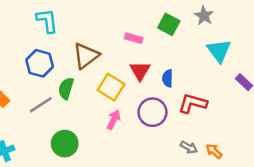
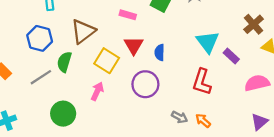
cyan triangle: (219, 51) -> (208, 42), moved
red L-shape: (193, 103) -> (202, 82), moved, turned -88
pink arrow: (114, 120) -> (97, 91), moved

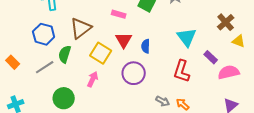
purple rectangle: (231, 56) -> (211, 57), moved

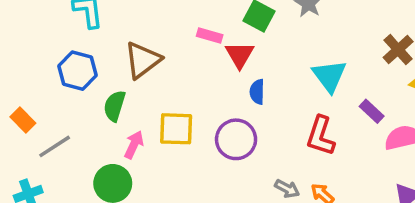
red triangle: (124, 40) -> (240, 55), moved
yellow square: (101, 53) -> (176, 129), moved, turned -30
gray line: (45, 67) -> (55, 146), moved
pink arrow: (93, 79) -> (134, 145), moved

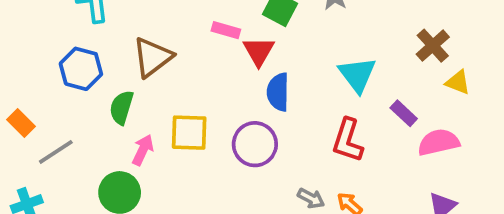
blue semicircle: (257, 92) -> (278, 92), size x1.4

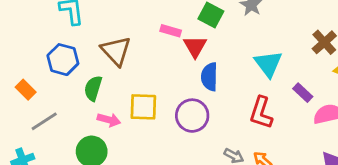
brown triangle: (152, 57) -> (116, 51), turned -36
orange rectangle: (21, 123) -> (26, 90), moved
pink arrow: (143, 150) -> (109, 120), turned 80

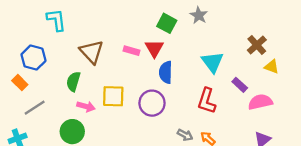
pink rectangle: (171, 31) -> (131, 51), moved
blue hexagon: (63, 60) -> (34, 58), moved

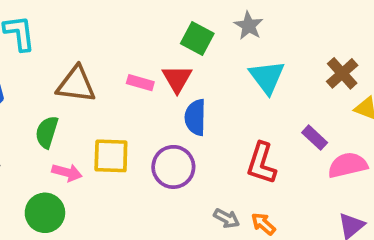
brown triangle: (92, 52) -> (76, 84), turned -40
cyan triangle: (212, 62) -> (267, 77), moved

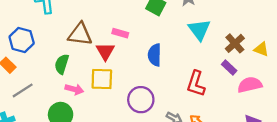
brown cross: (342, 73) -> (235, 43), moved
red triangle: (177, 79) -> (105, 51), moved
purple circle: (173, 167) -> (141, 100), moved

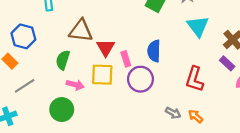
pink rectangle: (120, 33) -> (126, 59), moved, turned 56
purple circle: (141, 100) -> (140, 79), moved

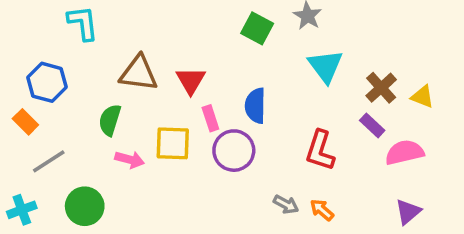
red triangle: (106, 48) -> (191, 80), moved
green circle: (62, 110) -> (85, 206), moved

